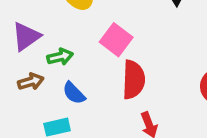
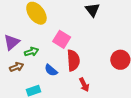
blue semicircle: (74, 93) -> (51, 70), moved

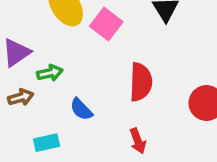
pink square: (62, 39) -> (106, 24), moved
red semicircle: (73, 60) -> (141, 82), moved

